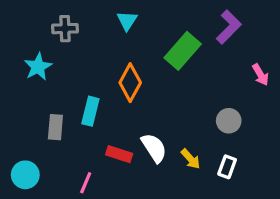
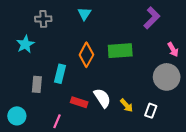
green rectangle: (183, 51) -> (120, 51), moved, turned 45
gray circle: (229, 121) -> (167, 77), moved, size x1.6

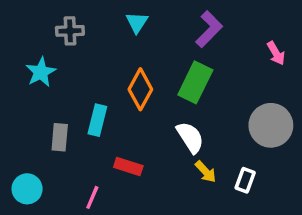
purple L-shape: (152, 18) -> (209, 29), moved
pink arrow: (173, 50) -> (276, 53), moved
green rectangle: (120, 51) -> (195, 82), turned -60
white semicircle: (102, 98) -> (190, 137), moved

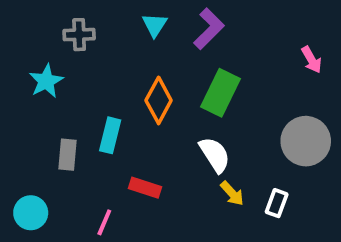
purple L-shape: (209, 29) -> (209, 29), moved

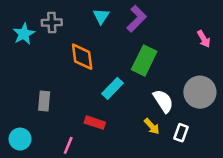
cyan star: (46, 81) -> (24, 34), moved
orange diamond: (159, 100) -> (82, 57), moved, turned -36
cyan rectangle: (110, 135) -> (113, 88), moved, turned 30
white semicircle: (215, 155) -> (163, 101), moved

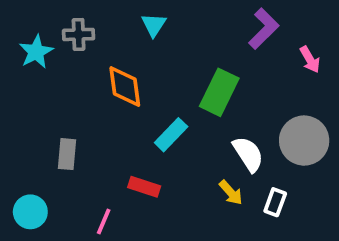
purple L-shape: (137, 19) -> (264, 29), moved

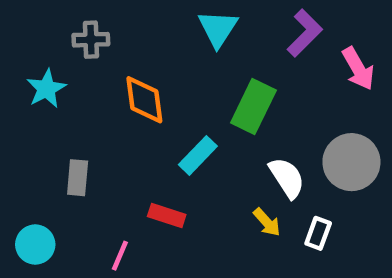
cyan triangle: (154, 25) -> (218, 29), moved, size x1.4
cyan star: (36, 52) -> (46, 89), moved
pink arrow: (310, 60) -> (358, 69), size x1.4

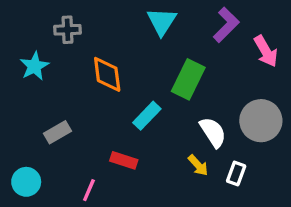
gray rectangle: (78, 178) -> (58, 132), turned 55

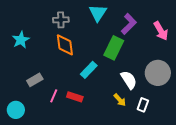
purple L-shape: (226, 25) -> (129, 24), moved
gray cross: (67, 30) -> (61, 20), moved
pink line: (89, 190) -> (54, 96), moved

